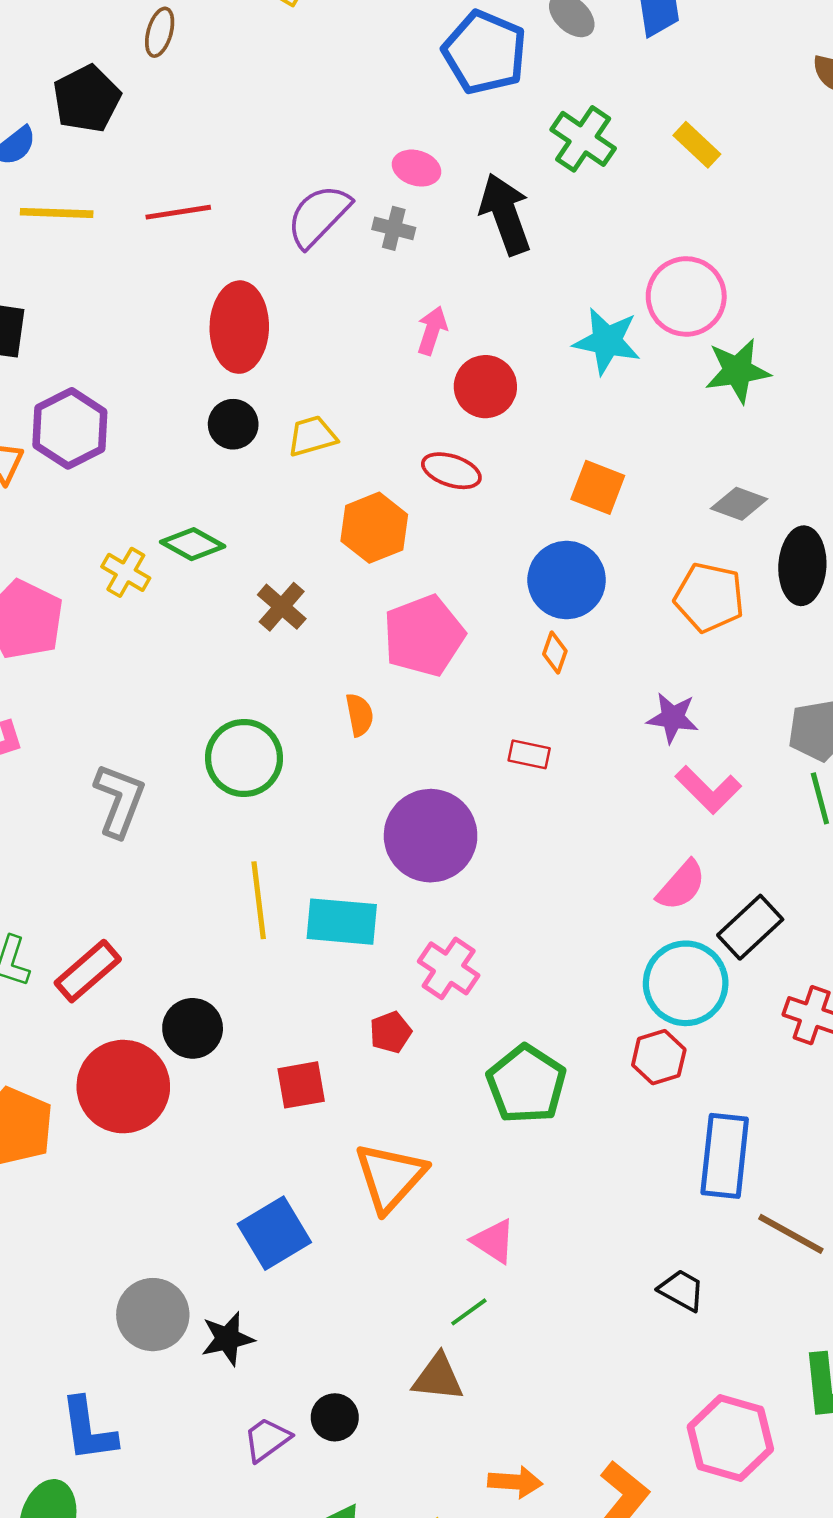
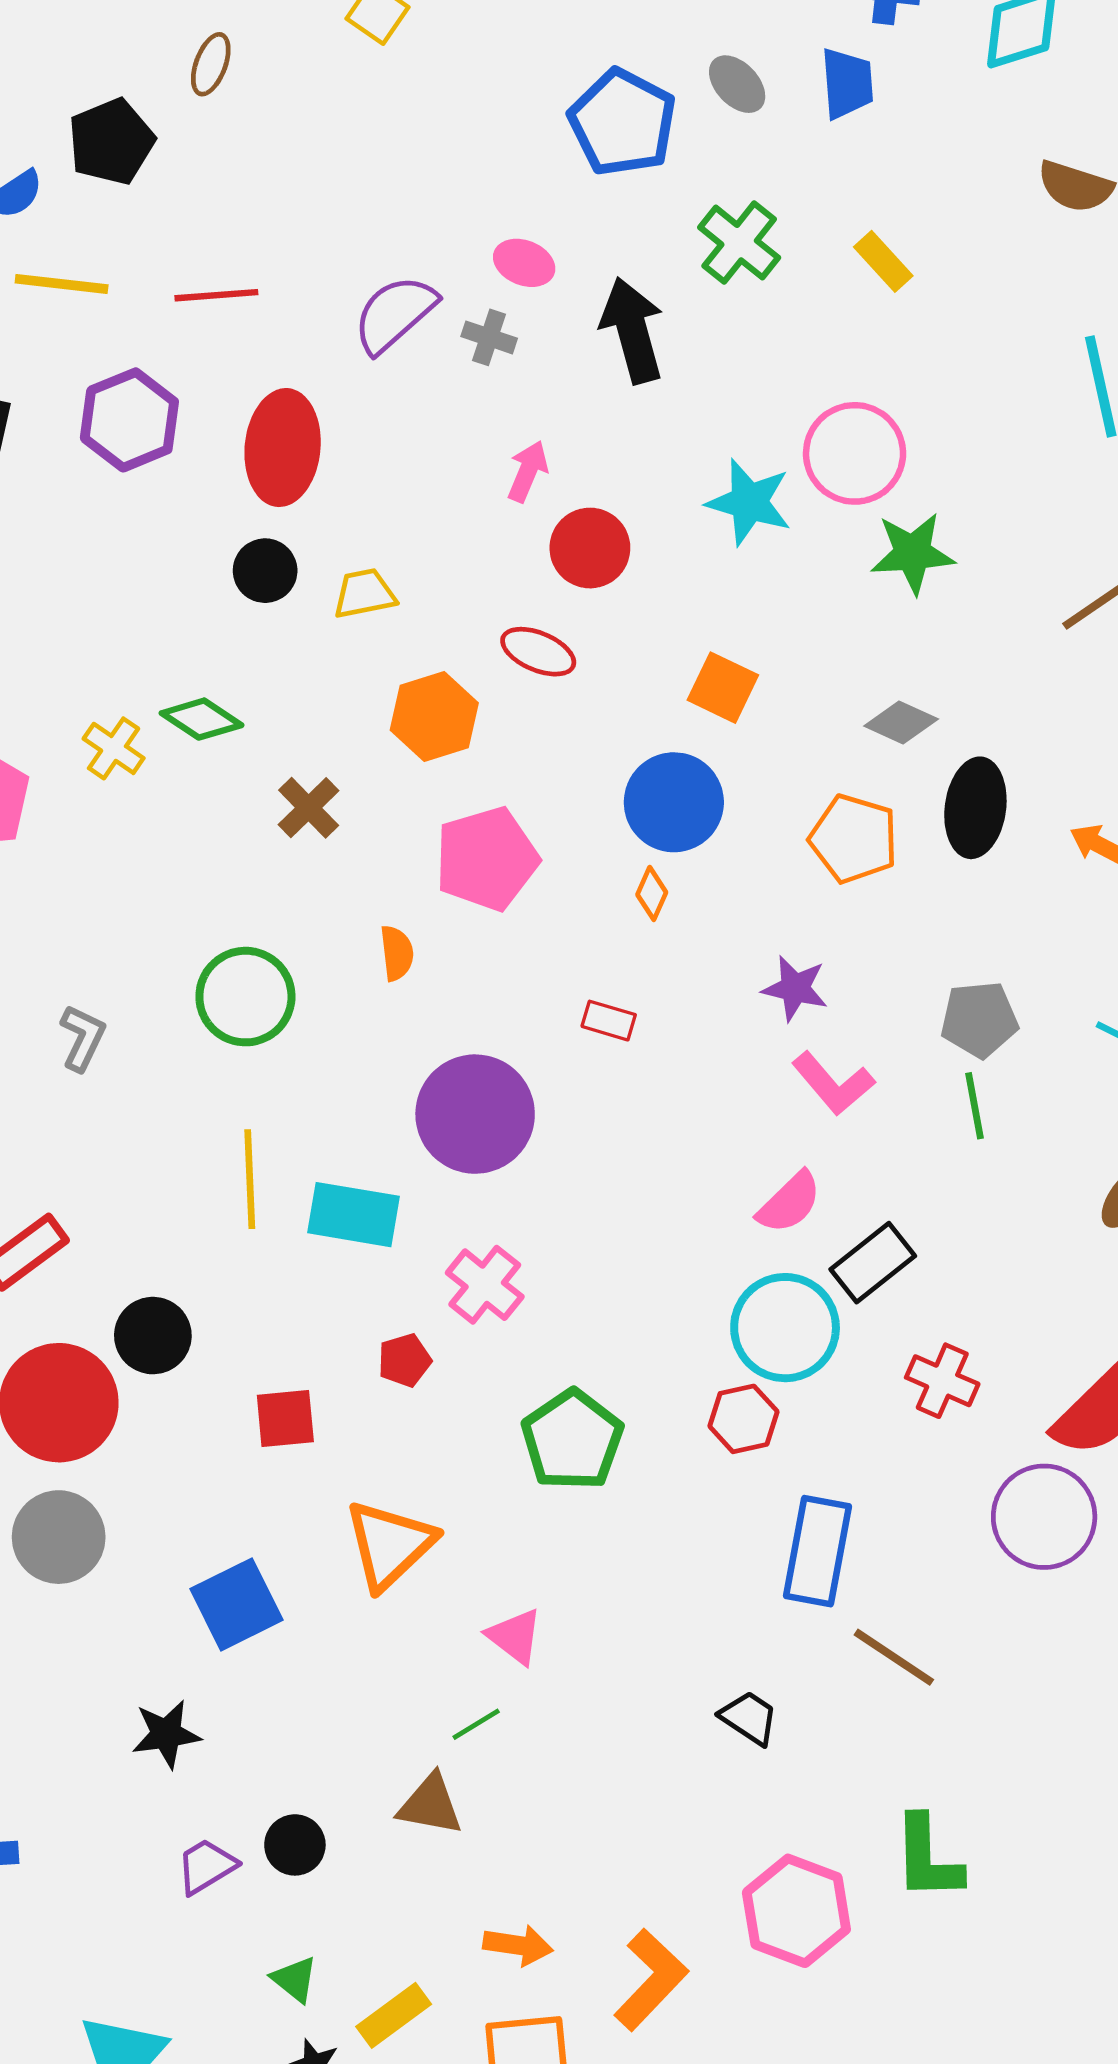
purple hexagon: (70, 428) -> (129, 420), moved
gray L-shape: (119, 800) -> (83, 1038), size x0.7
gray circle: (153, 1315) -> (59, 1537), moved

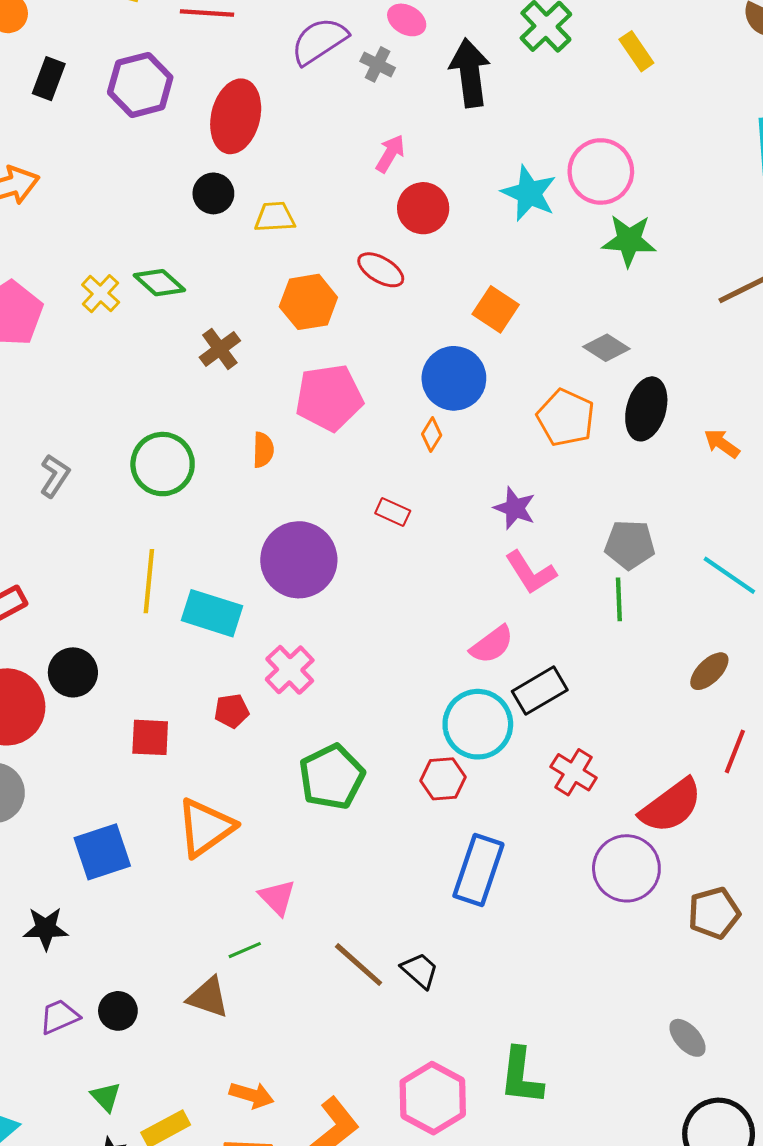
brown line: (894, 1657) -> (359, 965), moved

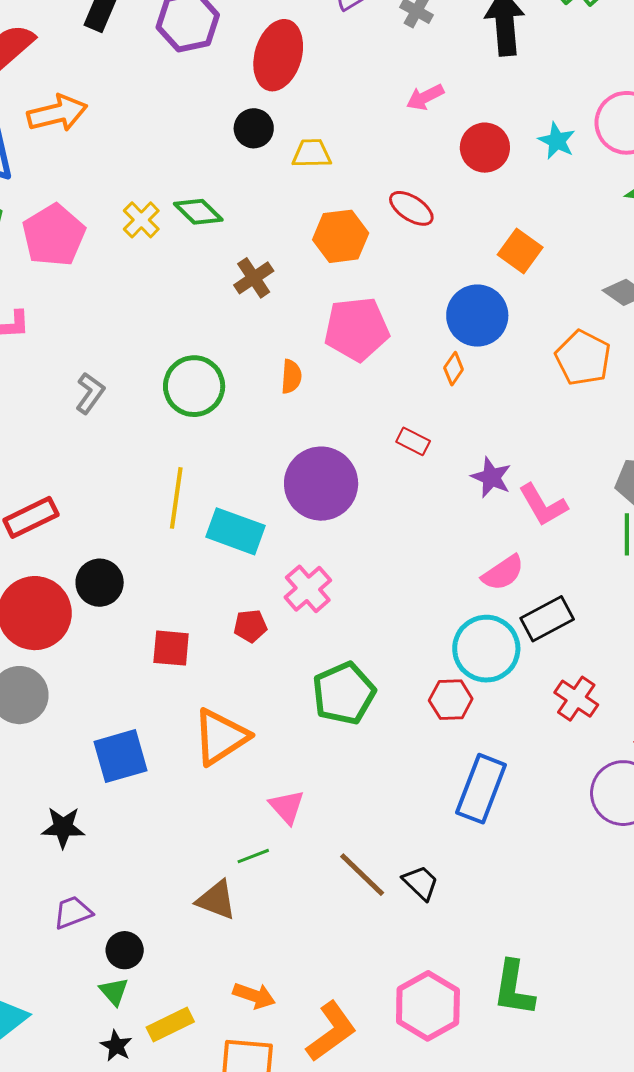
pink arrow: (390, 154) -> (425, 97), turned -150
cyan star: (529, 193) -> (557, 141), size x0.7
red circle: (423, 208) -> (485, 148), moved
purple star: (515, 508) -> (491, 477), moved
black circle: (118, 1011) -> (125, 950), moved

